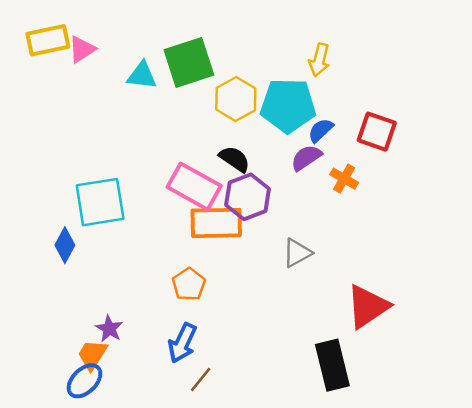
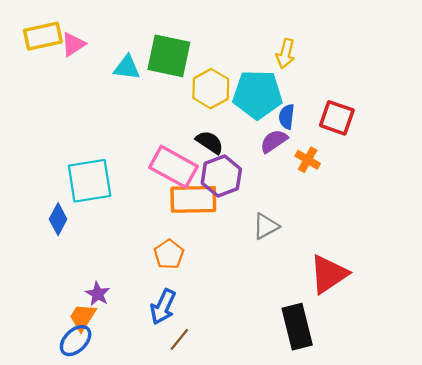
green square: (189, 62) -> (169, 56), turned 30
blue semicircle: (321, 130) -> (287, 117), turned -40

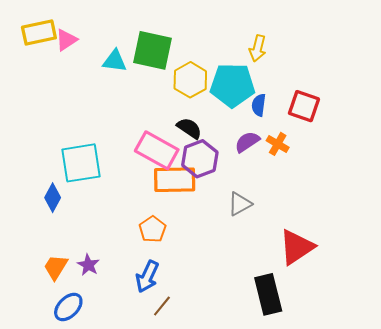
purple semicircle: (274, 141) -> (247, 142), moved
orange trapezoid: (83, 317) -> (56, 267), moved

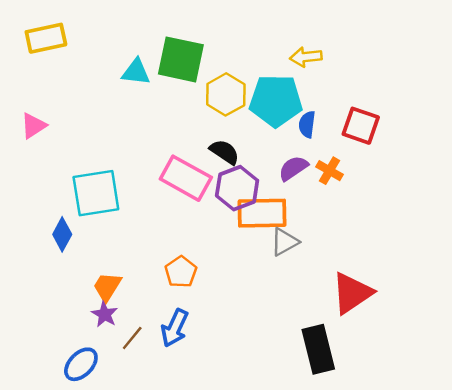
pink triangle: (66, 40) -> (33, 126), moved
yellow arrow: (258, 48) -> (306, 57), turned 70
orange rectangle: (175, 180) -> (262, 213), moved
orange trapezoid: (56, 267) -> (107, 287), moved
brown line: (162, 306) -> (132, 338), moved

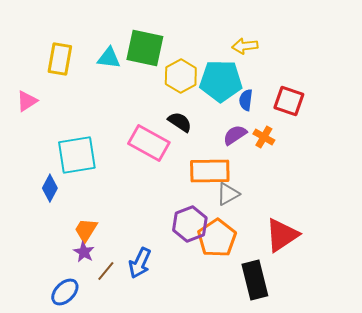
yellow rectangle: (46, 38) -> (60, 59), moved, turned -68
purple hexagon: (237, 188) -> (190, 224), moved
orange pentagon: (181, 272) -> (217, 238), moved, size x1.5

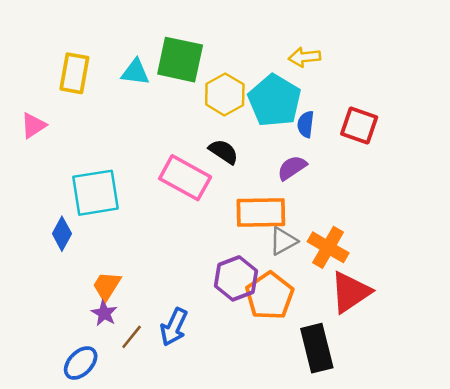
cyan pentagon: (221, 81) -> (275, 101), turned 30
orange cross: (264, 137) -> (328, 247), moved, size x1.5

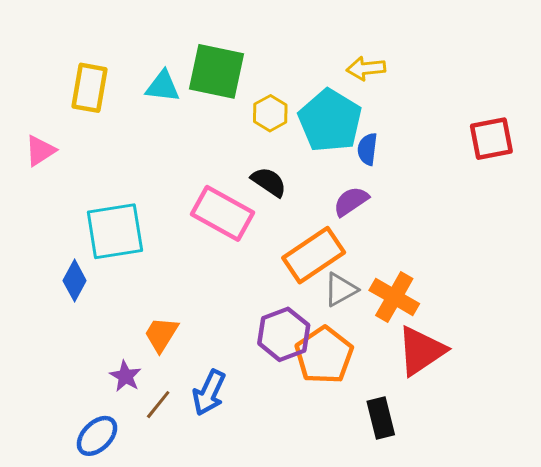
yellow hexagon: (225, 94) -> (270, 113), size x0.7
red square: (359, 125) -> (491, 139), moved, turned -30
orange rectangle: (261, 213) -> (314, 255), turned -33
orange trapezoid: (107, 286) -> (161, 334), moved
black rectangle: (317, 348) -> (381, 418), size x0.7

